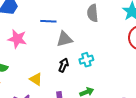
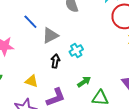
blue line: (48, 21) -> (30, 22), turned 56

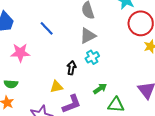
gray triangle: (50, 35) -> (88, 36), moved
yellow triangle: (32, 81) -> (57, 87), moved, turned -32

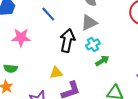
black arrow: (71, 68) -> (67, 41), moved, size x1.6
green arrow: (100, 89) -> (102, 61), moved

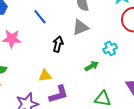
black arrow: (67, 41) -> (58, 44), size x0.7
cyan cross: (93, 44) -> (110, 48), moved

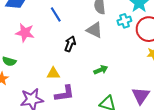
gray triangle: (80, 27) -> (94, 30), turned 42
cyan cross: (110, 48) -> (124, 21), moved

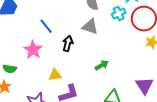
blue line: (56, 14) -> (46, 26), moved
pink star: (25, 33) -> (33, 50), moved, turned 30

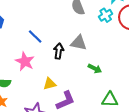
gray triangle: (90, 27) -> (79, 43), moved
green arrow: (102, 65) -> (95, 69), turned 64

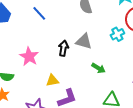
cyan cross: (106, 15) -> (117, 34), moved
blue line: (35, 37) -> (39, 13), moved

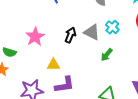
cyan cross: (117, 34) -> (112, 27), moved, turned -32
green arrow: (98, 68) -> (107, 55), moved, turned 88

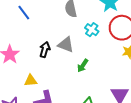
cyan cross: (112, 27) -> (92, 30), moved

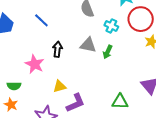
black arrow: (45, 50) -> (57, 49), moved
green arrow: (83, 66) -> (108, 52), moved

